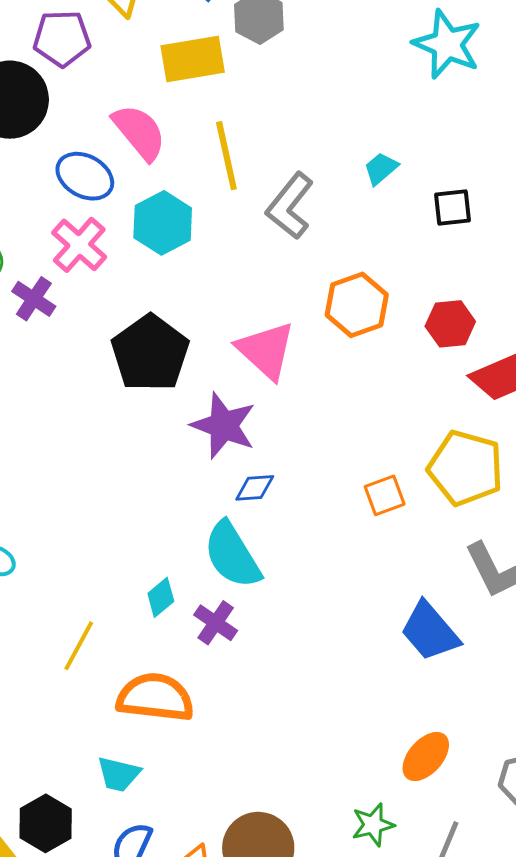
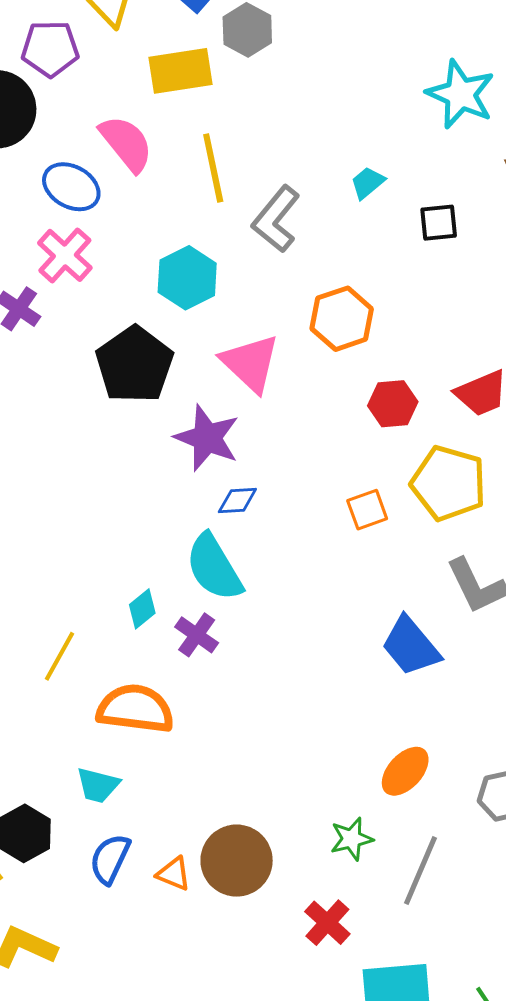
cyan star: (447, 44) -> (461, 94), moved
cyan hexagon: (163, 223) -> (187, 278), moved
red hexagon: (450, 324) -> (393, 404), moved

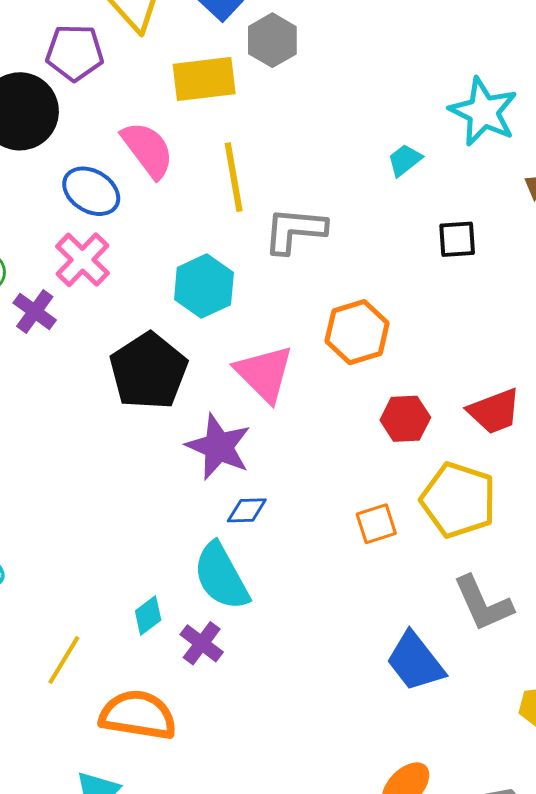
cyan trapezoid: (368, 183) -> (405, 160), moved
gray L-shape: (276, 219) -> (295, 230), turned 54

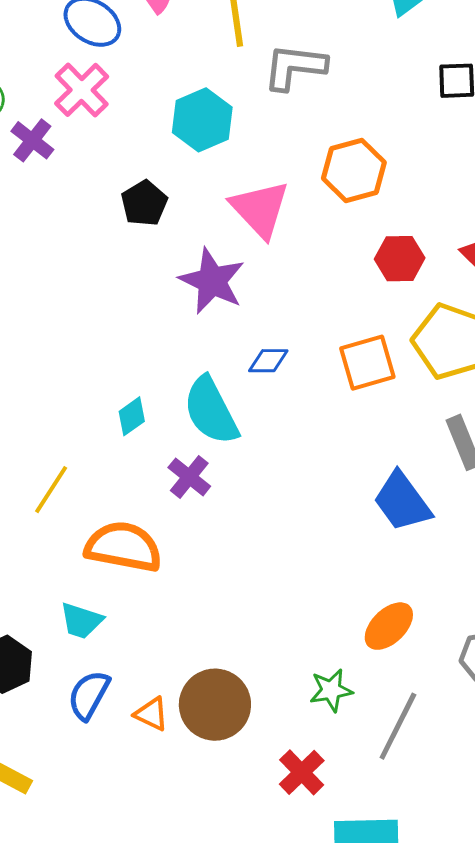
black pentagon: (148, 371) -> (144, 203), size x0.6
blue diamond: (247, 510) -> (268, 361), moved
orange square: (376, 524) -> (367, 363), size x1.4
cyan diamond: (148, 615) -> (132, 416), moved

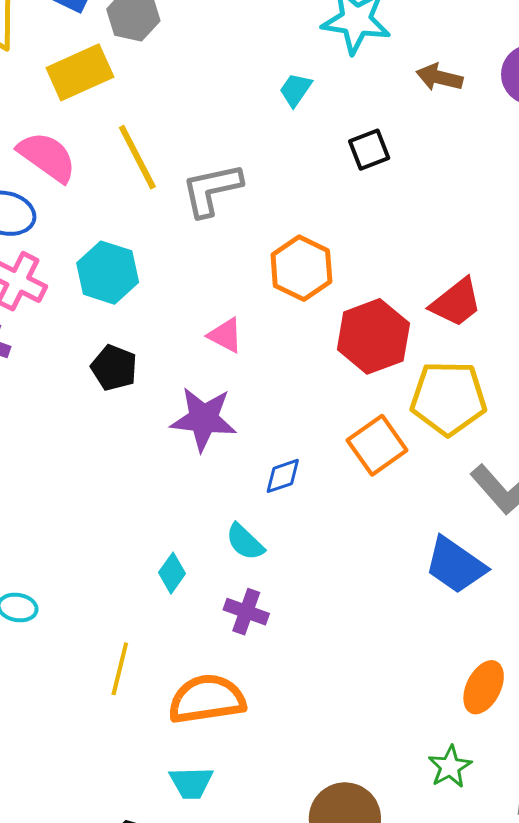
cyan hexagon: (202, 120) -> (108, 273), moved
pink triangle: (260, 209) -> (225, 335), size x0.6
red hexagon: (400, 259) -> (373, 336), size x1.5
cyan semicircle: (211, 411) -> (245, 542), size x0.6

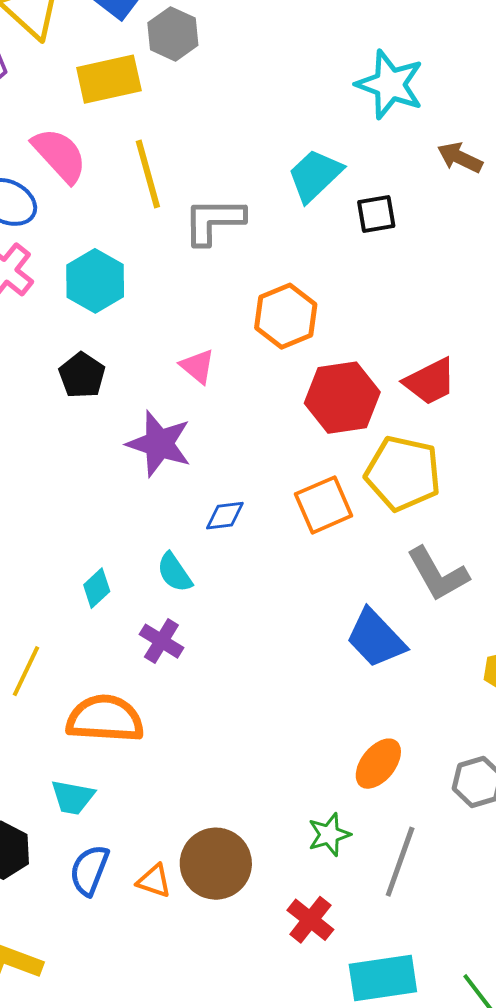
cyan trapezoid: (296, 90) -> (315, 175), moved, size x1.6

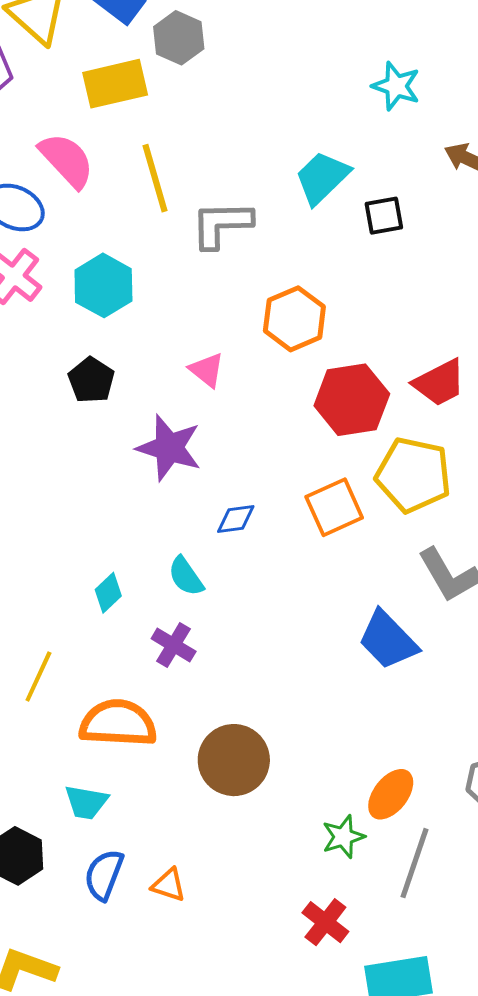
cyan star: (390, 84) -> (396, 86), size x0.7
orange ellipse: (378, 764) -> (391, 794), moved
brown circle: (216, 864) -> (234, 760), moved

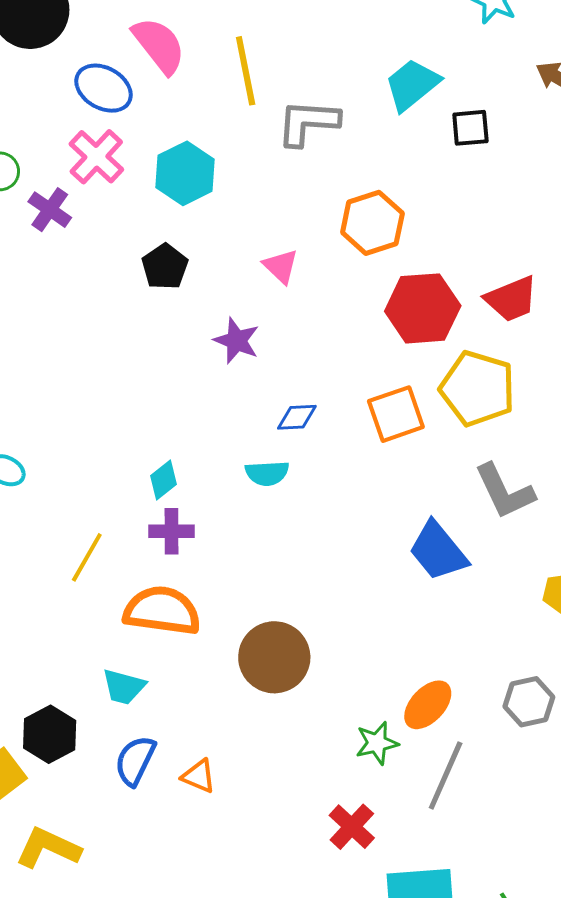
purple star: (169, 448) -> (237, 341), size x0.7
cyan semicircle: (186, 576) -> (267, 473), moved, turned -63
purple cross: (174, 645) -> (172, 531), moved, turned -36

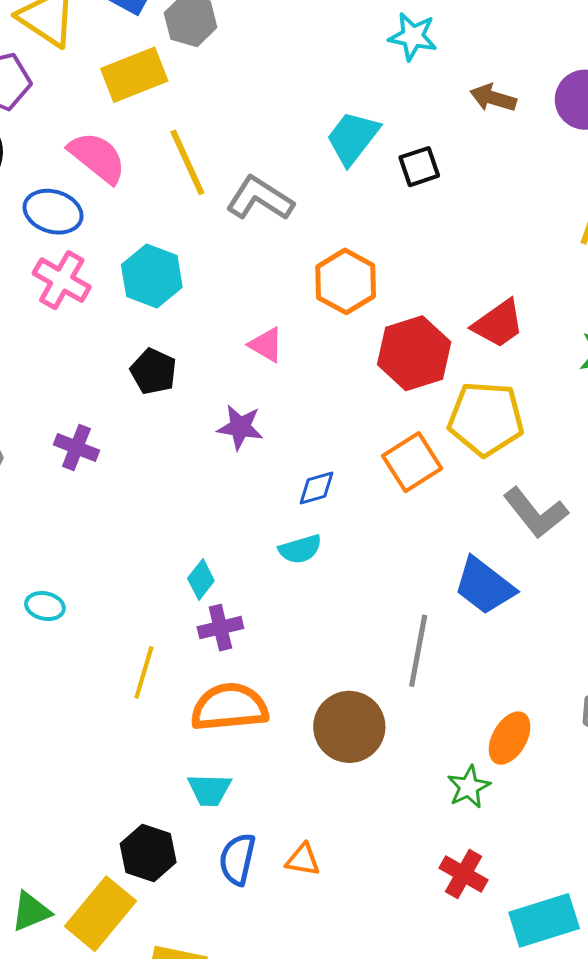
gray L-shape: (308, 123) -> (260, 199), turned 42
purple cross: (50, 210) -> (76, 448), moved
gray line: (446, 775) -> (418, 651), moved

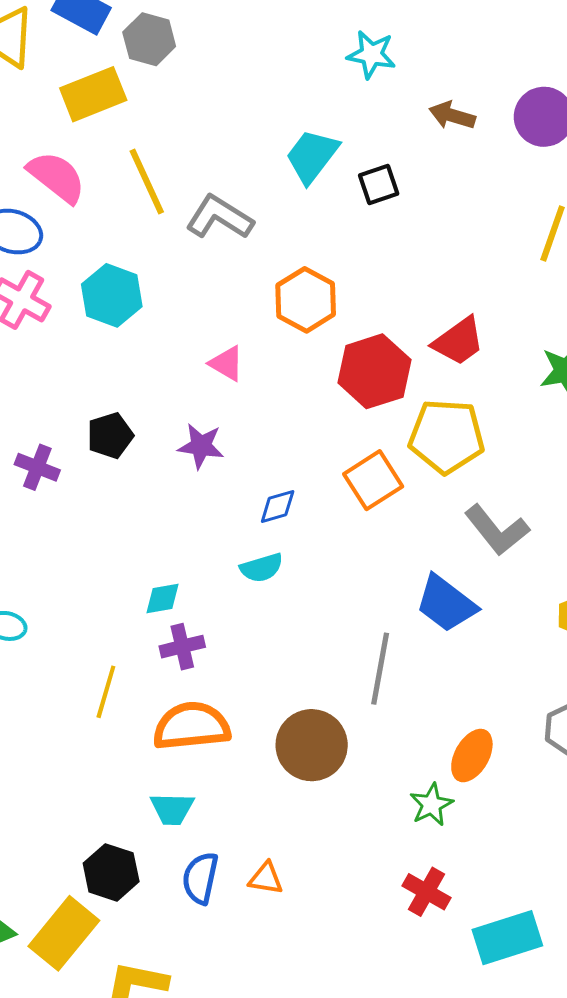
black pentagon: (153, 371) -> (110, 436), moved, turned 30
cyan diamond: (201, 579) -> (162, 599), turned 42

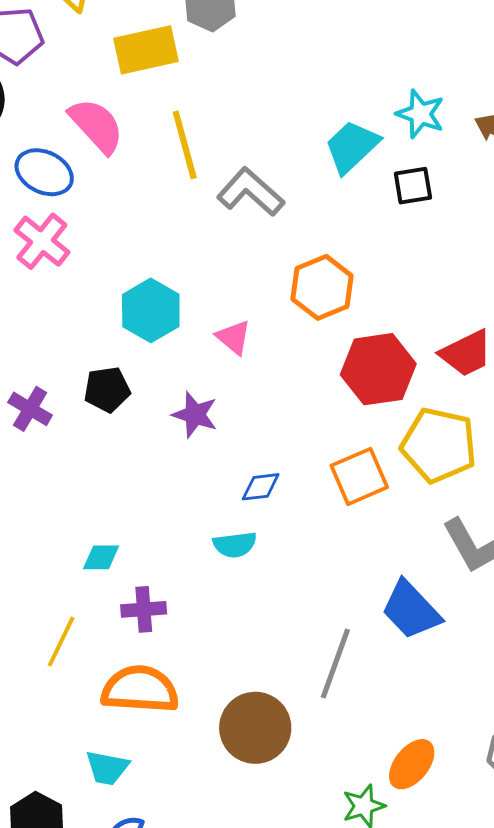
cyan star: (371, 54) -> (420, 114), moved
cyan hexagon: (112, 295) -> (151, 310), moved
cyan diamond: (162, 599) -> (101, 557), moved

